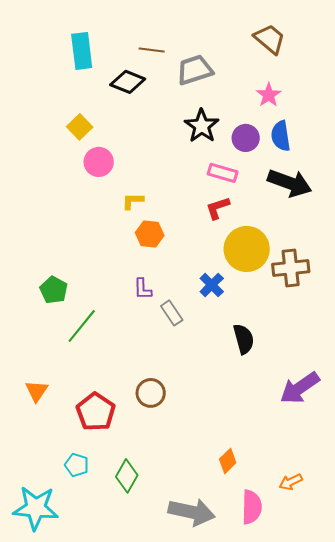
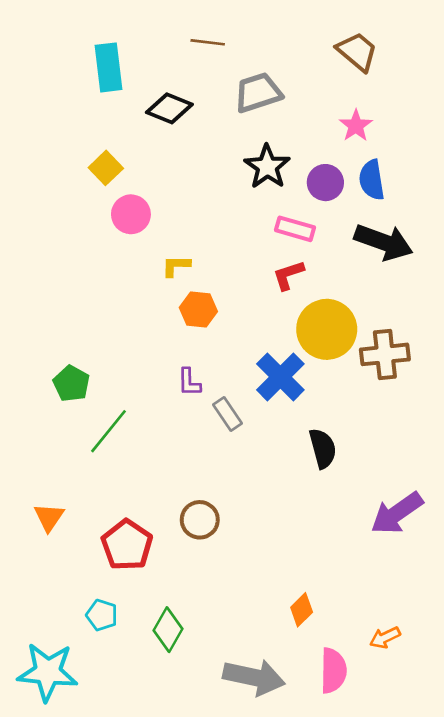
brown line: (152, 50) -> (208, 42), moved
blue cross: (212, 285) -> (280, 377), size x1.5

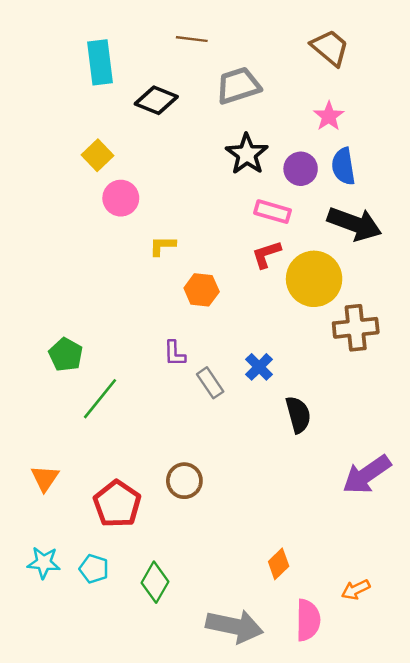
orange hexagon: (198, 310) -> (202, 290), moved
yellow circle: (327, 329) -> (314, 279), moved
blue cross: (280, 377) -> (259, 367), moved, size x0.6
cyan star: (48, 672) -> (44, 563), moved, size x0.6

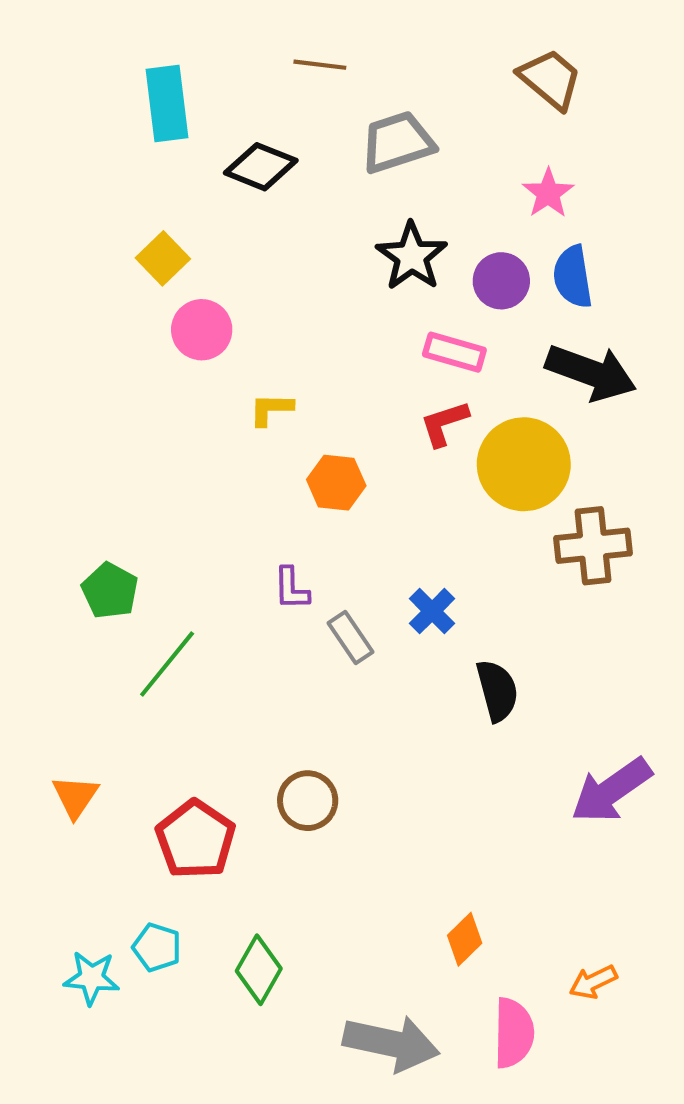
cyan star: (44, 563) -> (92, 978), moved

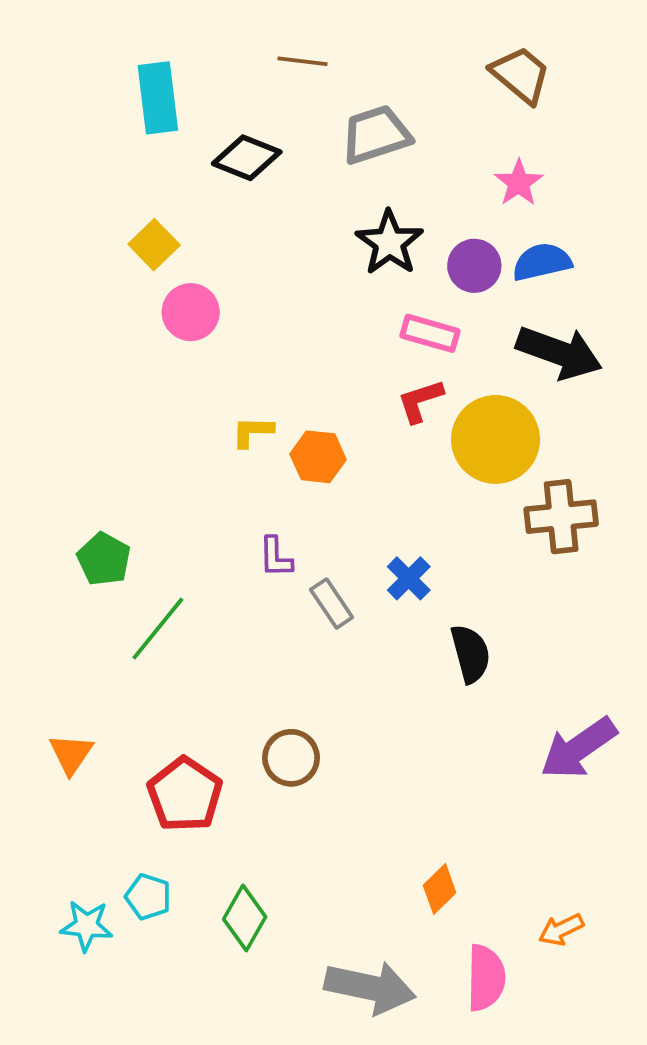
blue semicircle: (573, 277) -> (542, 262), turned 86
yellow L-shape: (271, 409) -> (252, 432), moved

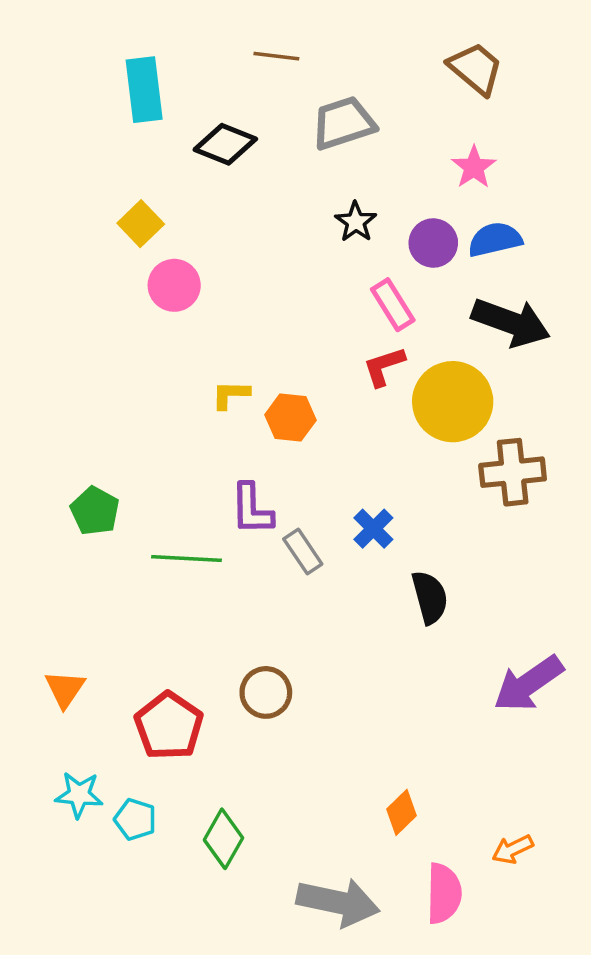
black star: (389, 243) -> (356, 222), size x0.7
pink rectangle: (430, 333) -> (393, 305), turned 42
purple L-shape: (276, 557) -> (252, 509), size x1.4
green line: (158, 629) -> (187, 559), moved, turned 54
cyan star: (86, 926) -> (79, 795), moved

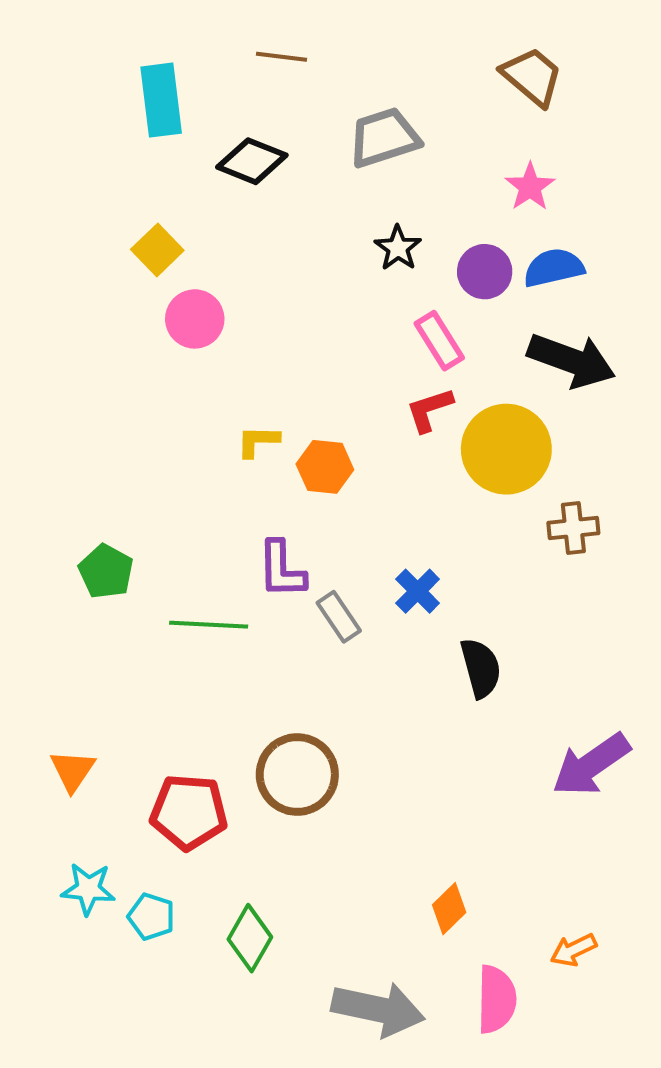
brown line: (276, 56) -> (282, 57), moved
brown cross: (513, 472) -> (573, 528), size x0.7
brown circle: (266, 692) -> (297, 775), size x1.4
red pentagon: (169, 726) -> (189, 812), turned -30

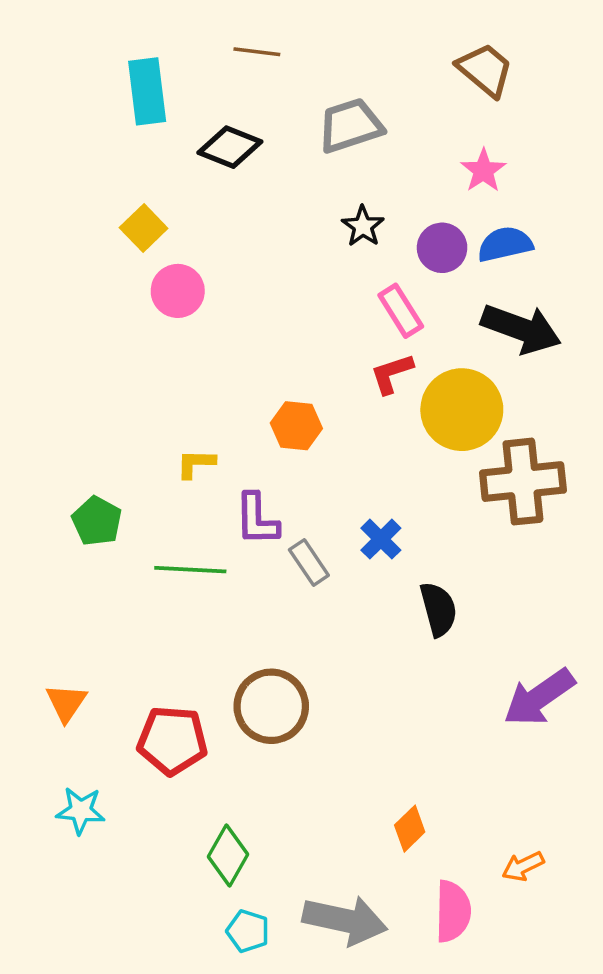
yellow L-shape: (258, 441) -> (196, 464), moved
brown cross: (573, 528) -> (523, 482), size x1.8
cyan pentagon: (151, 917) -> (248, 931), moved

